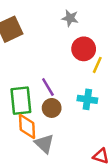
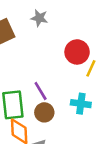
gray star: (70, 18) -> (39, 18), moved

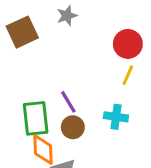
gray star: (39, 18) -> (67, 16), turned -30
red circle: (77, 52) -> (128, 44), moved

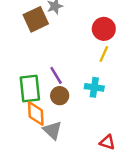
brown square: (22, 32) -> (36, 19), moved

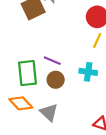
purple line: (56, 75) -> (52, 61), turned -36
orange diamond: (36, 114) -> (21, 103), moved, turned -40

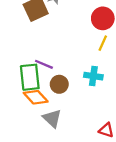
purple line: (52, 61) -> (44, 64), moved
orange diamond: (21, 103) -> (36, 97), moved

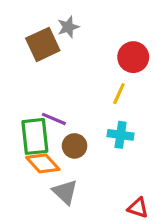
yellow line: (103, 43) -> (119, 94), moved

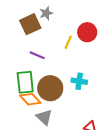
yellow line: (119, 94) -> (68, 42), moved
purple line: (54, 119) -> (37, 55), moved
brown circle: (75, 146) -> (50, 88), size x1.6

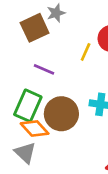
green rectangle: (25, 82) -> (28, 106), turned 30
gray triangle: (44, 117) -> (25, 153), moved

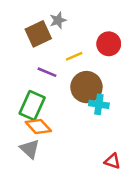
yellow line: (86, 52) -> (74, 56), moved, turned 42
brown circle: (61, 114) -> (86, 87), moved

